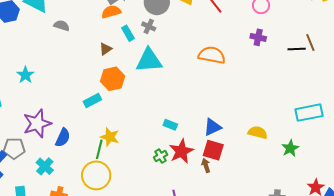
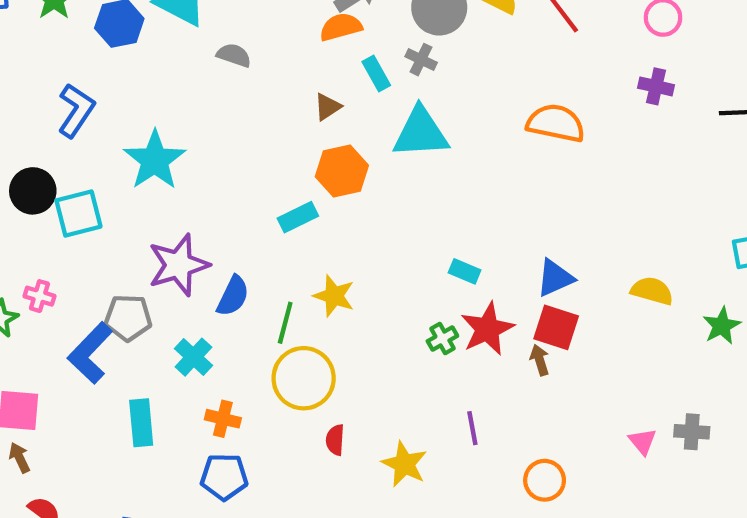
cyan star: (25, 75) -> (155, 160), size x1.6
green line: (99, 149) -> (285, 323), moved

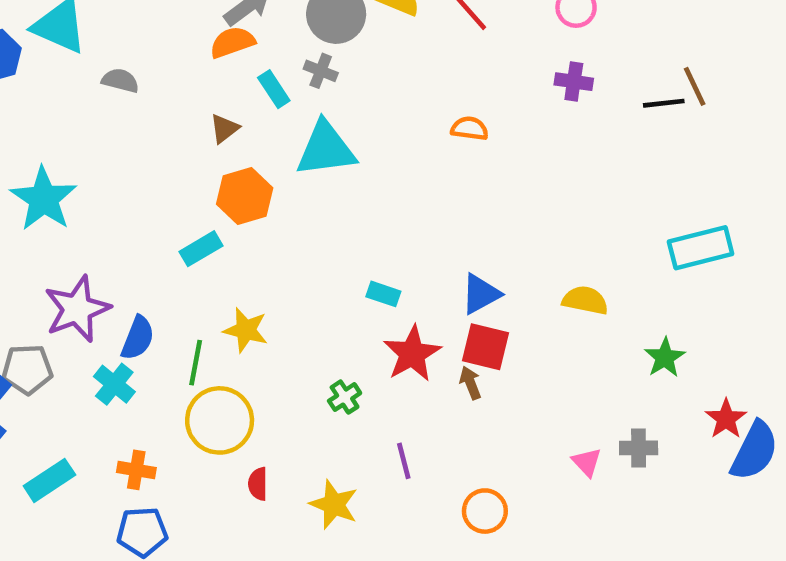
orange semicircle: (556, 123) -> (470, 128), size x0.6
green star: (722, 326) -> (665, 358), moved
green cross: (442, 339) -> (345, 397), moved
cyan cross: (193, 357) -> (114, 384), moved
cyan rectangle: (141, 423) -> (49, 480), turned 66

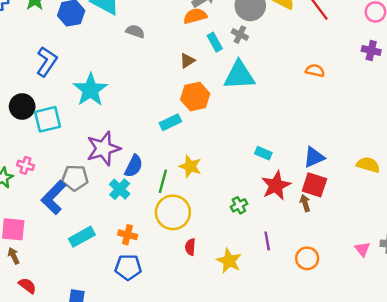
orange circle: (485, 511) -> (307, 258), moved

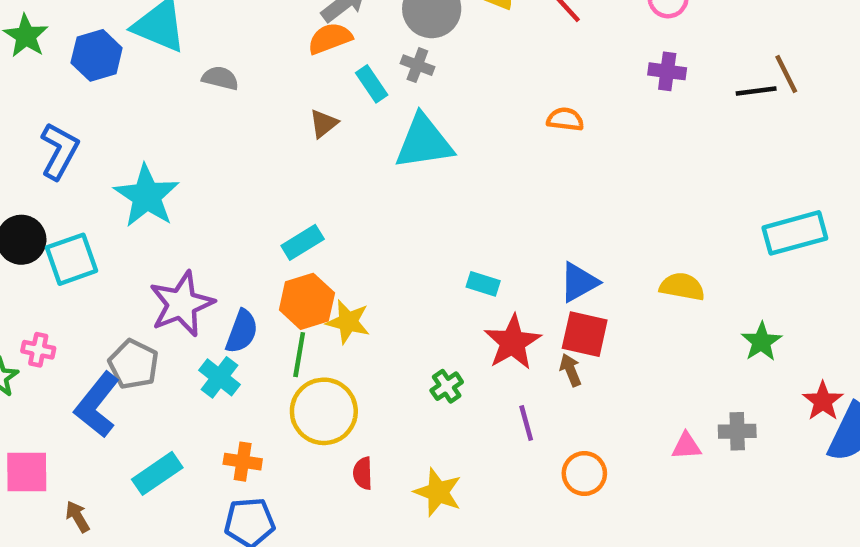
orange hexagon: (195, 97) -> (307, 301), moved
gray pentagon: (75, 178) -> (134, 364), turned 30
purple line: (267, 241) -> (526, 423), moved
pink triangle: (362, 249) -> (686, 446), turned -49
brown arrow: (14, 256) -> (78, 517), moved

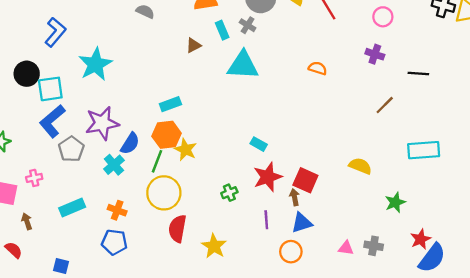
brown line: (786, 74) -> (385, 105), moved, turned 60
blue triangle: (579, 282) -> (302, 223), moved
pink cross: (38, 350) -> (34, 178), moved, turned -35
blue L-shape: (97, 405) -> (52, 121), moved
red semicircle: (363, 473) -> (177, 229), size x1.6

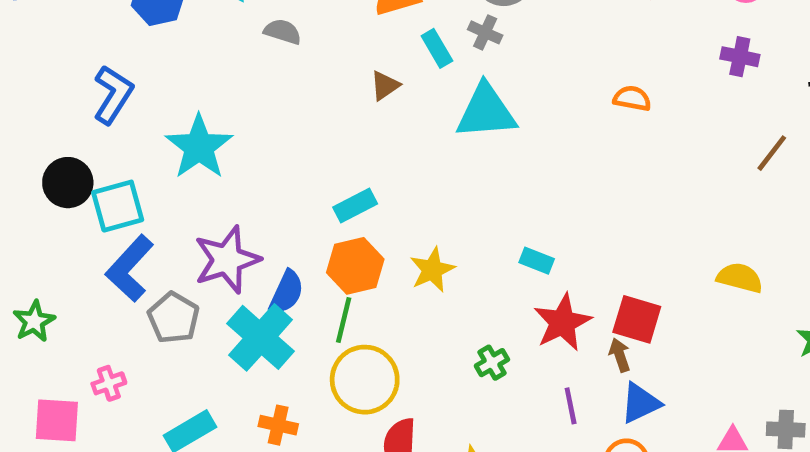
yellow star: (186, 150) -> (432, 270), moved, turned 30
cyan cross: (114, 165) -> (261, 337), size x1.6

